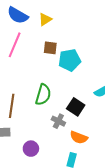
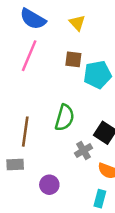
yellow triangle: (45, 19) -> (77, 23), moved, turned -40
gray cross: (58, 121) -> (84, 151), turned 32

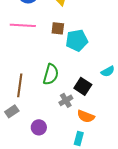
pink line: (29, 56) -> (23, 25), turned 70
gray rectangle: (15, 164) -> (12, 111), turned -32

